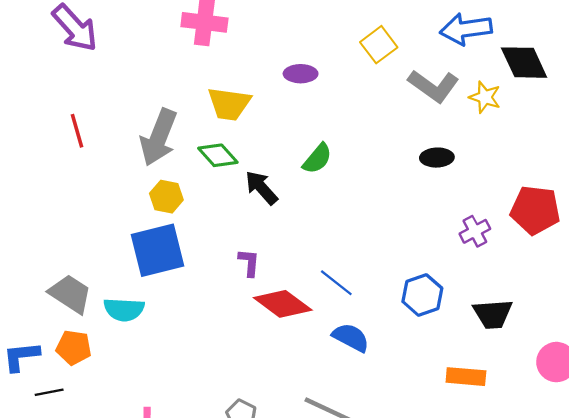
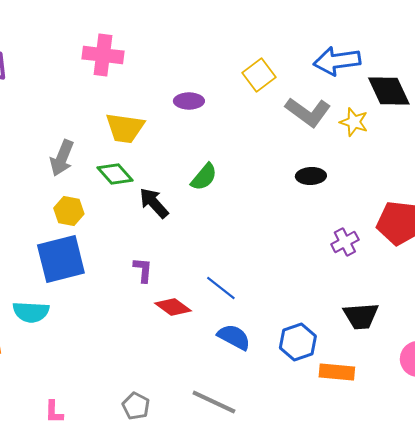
gray arrow: (159, 137) -> (62, 158), size x0.7
blue hexagon: (422, 295) -> (298, 342), moved
red diamond: (283, 304) -> (173, 307), size x0.7

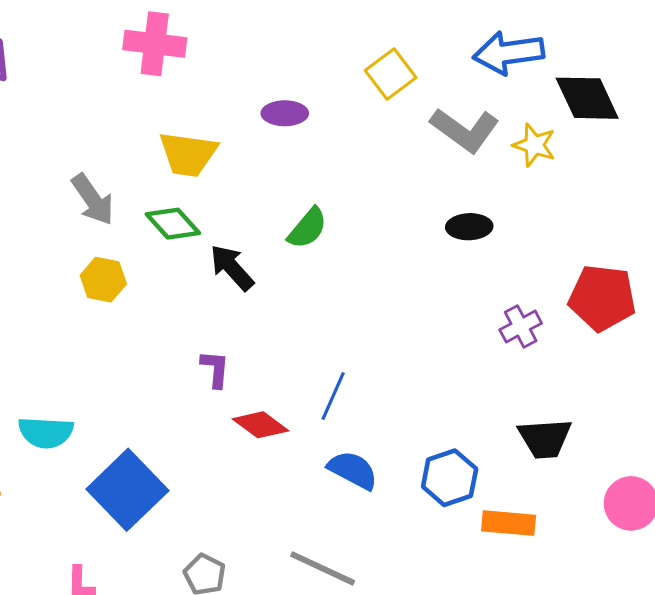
gray arrow: (62, 158) -> (93, 199), turned -57
blue square: (61, 259) -> (127, 490), moved, turned -30
blue line: (221, 288) -> (333, 396), turned 76

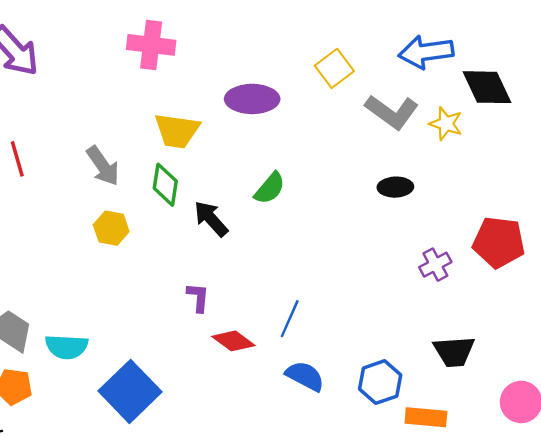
purple ellipse: (285, 113) -> (252, 99), size x1.5
green diamond: (173, 224) -> (165, 185), turned 51

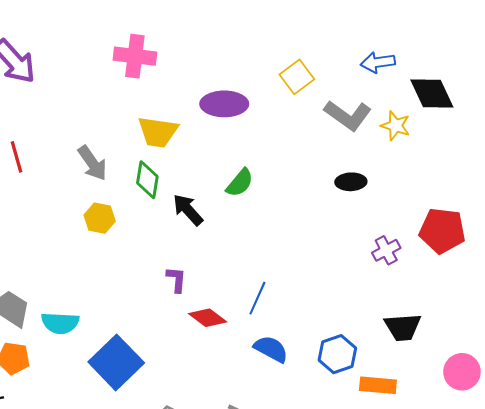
blue arrow: (426, 52) -> (378, 62), size x0.7

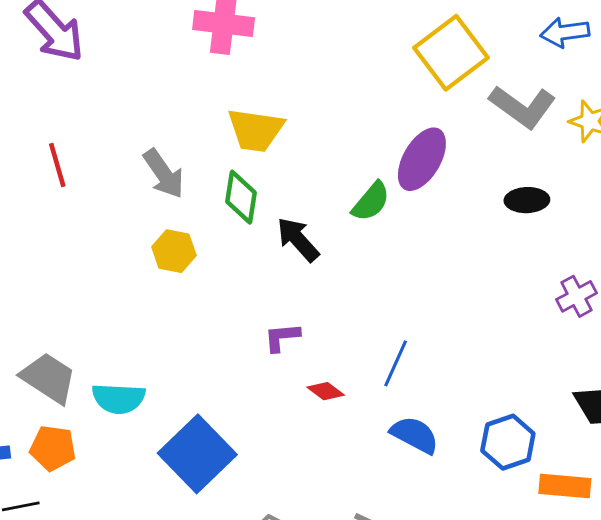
yellow square: (297, 77) -> (451, 53), size x1.5
purple ellipse: (224, 104) -> (422, 159), moved, turned -60
purple L-shape: (176, 279) -> (282, 337), turned -100
red diamond: (208, 318) -> (326, 391), size x0.7

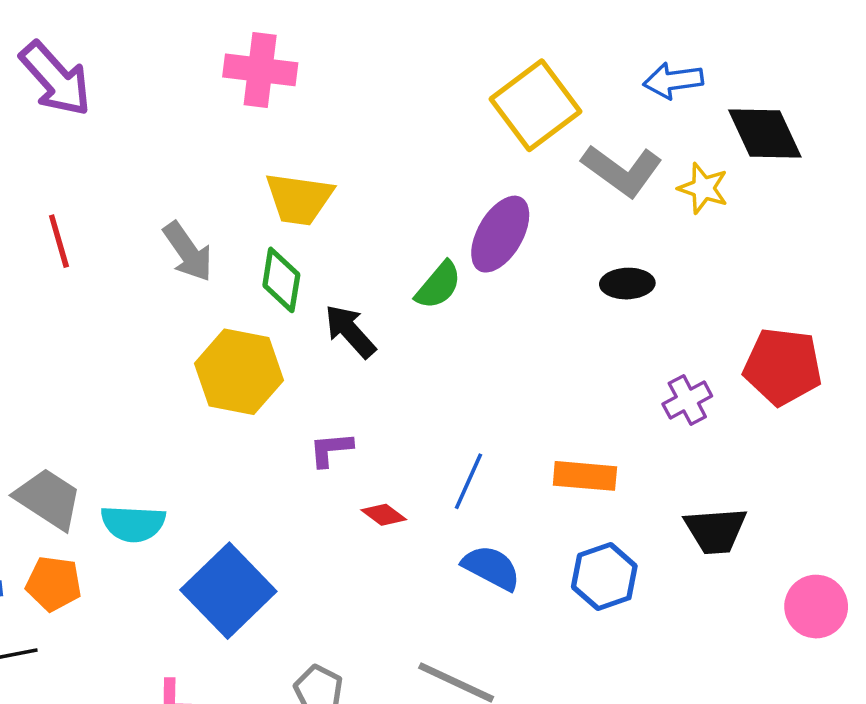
yellow hexagon: (174, 251) -> (239, 372), moved, size x1.6
orange rectangle: (565, 486) -> (585, 476), moved

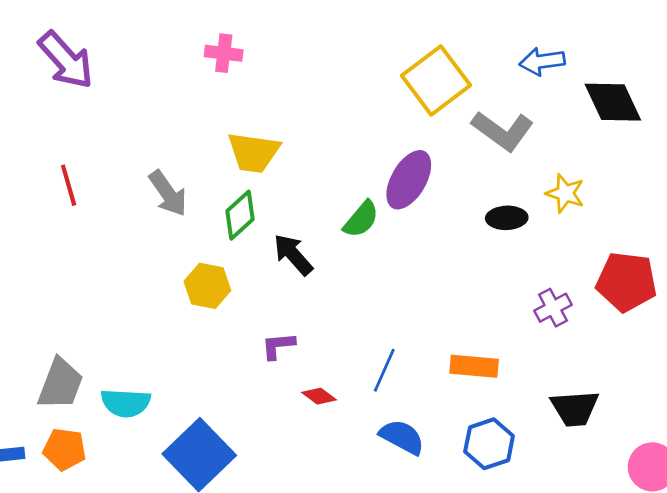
pink cross: (260, 70) -> (224, 53), size x0.7
yellow star: (703, 188) -> (565, 193), moved
green diamond: (281, 280) -> (240, 215), turned 39
yellow hexagon: (239, 372) -> (207, 286), size x0.7
gray trapezoid: (48, 499) -> (60, 384), turned 78

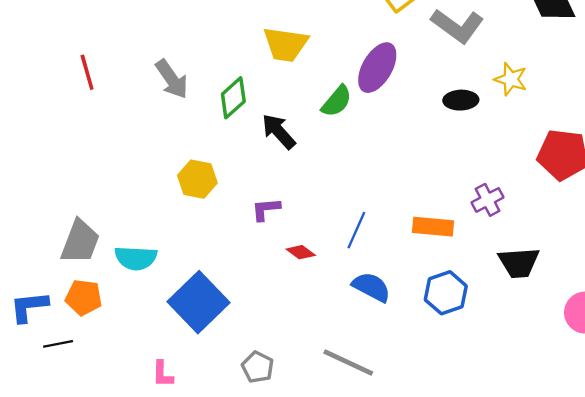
yellow trapezoid: (254, 153) -> (286, 44), moved
yellow hexagon: (207, 286) -> (197, 179), moved
purple cross: (553, 308) -> (488, 200), moved

